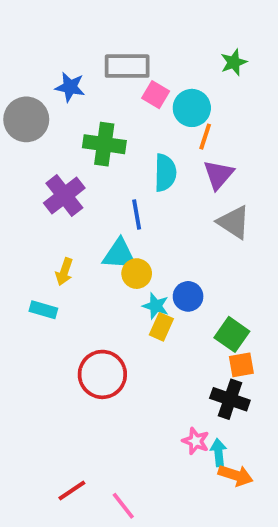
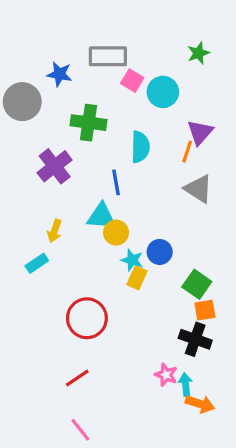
orange line: (205, 137) -> (187, 152), moved
purple triangle: (218, 175) -> (200, 132), moved
cyan rectangle: (43, 310) -> (37, 263), turned -50
red line: (72, 491) -> (77, 378), moved
pink line: (123, 506) -> (80, 430), moved

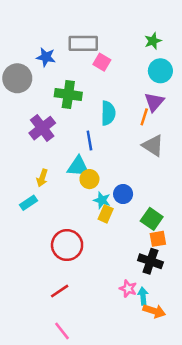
cyan circle: (163, 92) -> (160, 71), moved

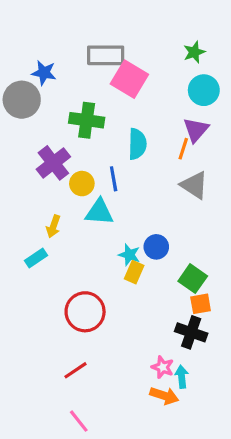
blue star: (46, 57) -> (44, 73), moved
pink square: (102, 62) -> (129, 79), size x1.6
yellow circle: (89, 179) -> (82, 184), moved
orange arrow: (154, 311) -> (164, 396), moved

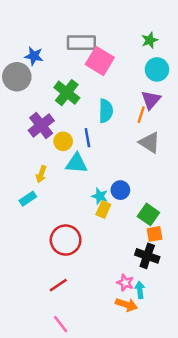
green cross: (87, 120) -> (67, 93), turned 30

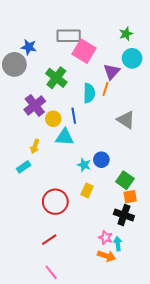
purple triangle: (151, 100) -> (112, 72), moved
orange line: (141, 115) -> (105, 89), moved
yellow rectangle: (103, 210) -> (87, 190), moved

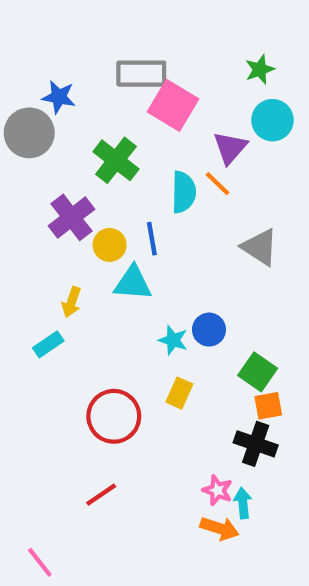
orange line: (105, 89) -> (217, 184), turned -64
pink line: (51, 272) -> (40, 562), moved

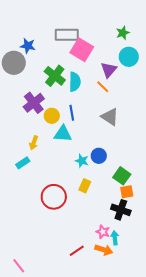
cyan semicircle: (184, 192) -> (75, 82), moved
gray triangle: (260, 247) -> (110, 117), moved
red line: (101, 495) -> (77, 251), moved

